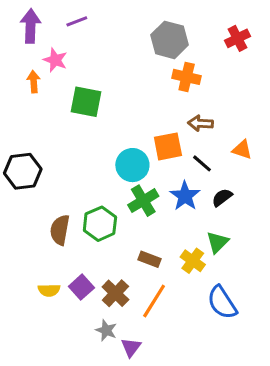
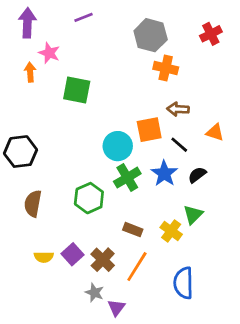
purple line: (77, 21) -> (84, 17), moved
brown semicircle: (60, 230) -> (33, 204), moved
blue semicircle: (222, 303) -> (183, 283), moved, turned 32

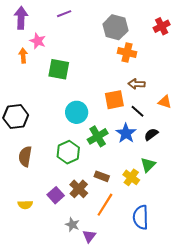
cyan circle: (118, 146) -> (77, 112), moved
yellow semicircle: (44, 257) -> (25, 205), moved
brown cross: (103, 260) -> (79, 189), moved

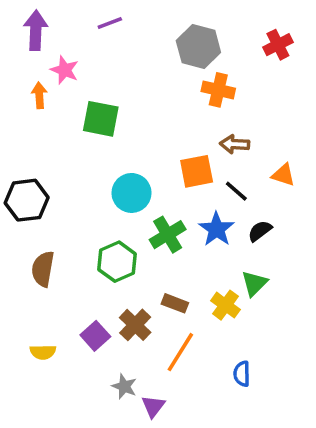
blue semicircle: (141, 217) -> (242, 374), size x0.6

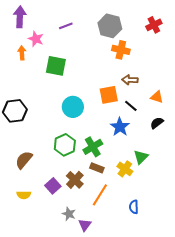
purple line: (110, 23) -> (66, 26), moved
black semicircle: (260, 231) -> (157, 123), moved
green cross: (168, 235) -> (93, 147), moved
brown semicircle: (43, 269) -> (24, 160), moved, turned 30

